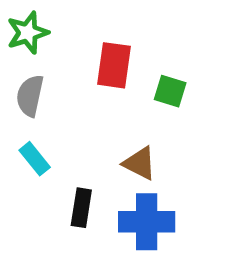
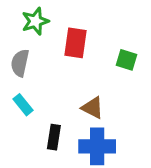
green star: (28, 33) -> (35, 21), moved
green square: (170, 91) -> (126, 60), moved

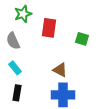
gray semicircle: (20, 63) -> (13, 41), turned -36
black rectangle: (54, 137) -> (17, 93), moved

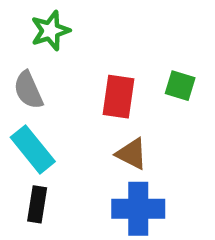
red rectangle: (49, 28) -> (118, 97), moved
cyan rectangle: (15, 68) -> (33, 149), size x1.5

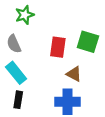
green square: (180, 86) -> (88, 42), size x1.5
brown triangle: (132, 154) -> (74, 74), moved

